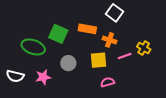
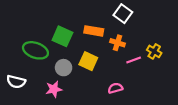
yellow square: (98, 60) -> (88, 61), moved, turned 30
gray circle: (68, 63) -> (64, 68), moved
pink star: (43, 77) -> (54, 89), moved

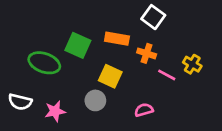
pink line: (134, 60) -> (167, 75), turned 48
gray circle: (64, 68) -> (95, 100), moved
pink star: (54, 89) -> (55, 111), moved

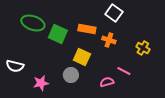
green ellipse: (44, 63) -> (33, 23), moved
pink line: (167, 75) -> (124, 71), moved
white semicircle: (20, 102) -> (15, 66), moved

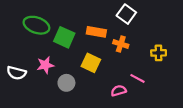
yellow cross: (143, 48) -> (159, 53), turned -32
gray circle: (71, 75) -> (66, 83), moved
pink star: (41, 83) -> (45, 65), moved

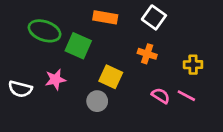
orange rectangle: (96, 32) -> (105, 17), moved
pink line: (137, 78) -> (186, 96), moved
gray circle: (66, 83) -> (97, 101), moved
pink semicircle: (119, 91) -> (161, 96), moved, turned 48

